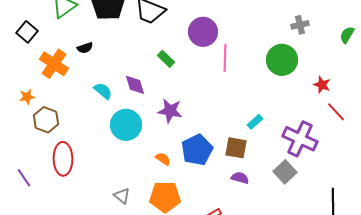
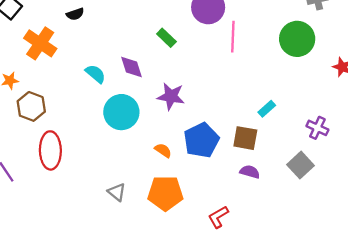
black semicircle: (85, 48) -> (75, 14), moved
purple cross: (300, 139) -> (317, 128), size x0.6

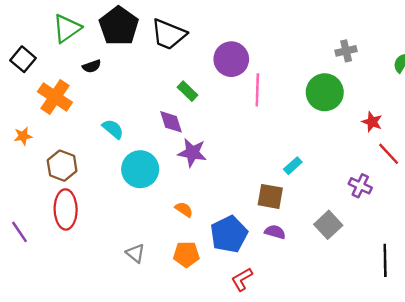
purple diamond: (132, 67) -> (171, 122), moved
brown hexagon: (31, 106) -> (62, 166), moved
purple cross: (317, 128) -> (360, 186), moved
blue pentagon: (201, 140) -> (229, 234), moved
orange pentagon: (165, 193) -> (186, 254), size x0.7

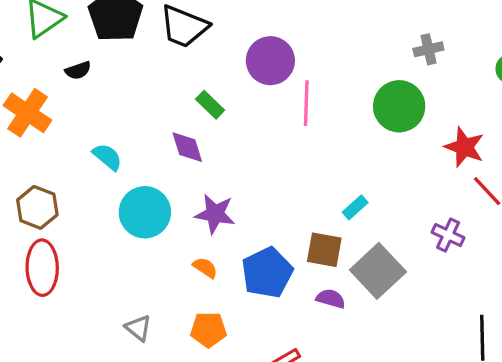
red star: (372, 122) -> (464, 147), size x1.4
purple star: (192, 153) -> (215, 214), moved
gray square: (328, 225) -> (378, 271), moved, size x1.4
blue pentagon: (229, 234) -> (267, 273), moved

